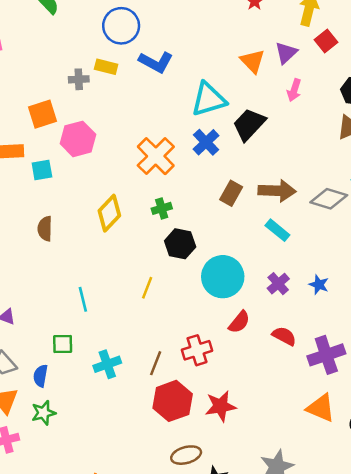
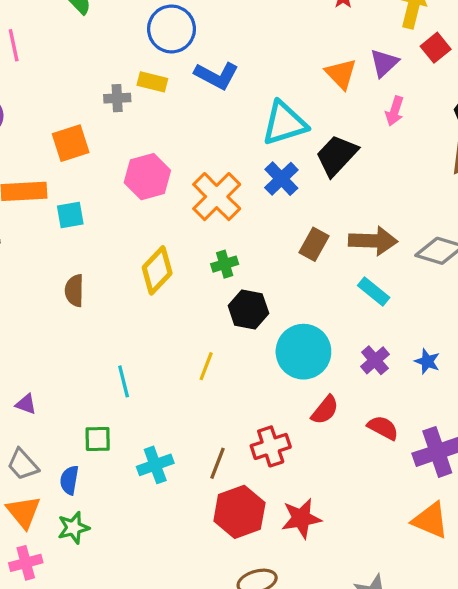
pink hexagon: (78, 139) -> (147, 177), moved

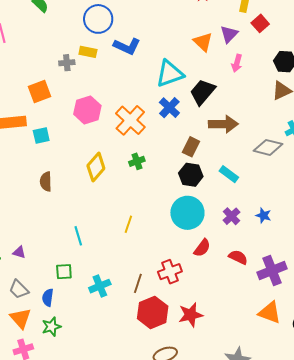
brown arrow: (373, 241) -> (223, 124), moved
black hexagon: (248, 309) -> (191, 175), moved

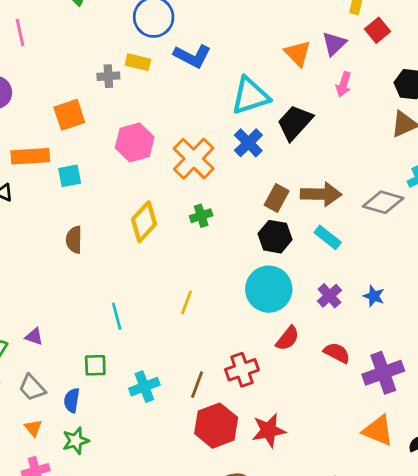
brown arrow: (223, 124) -> (321, 194), moved
orange triangle: (21, 318) -> (33, 428), size x0.6

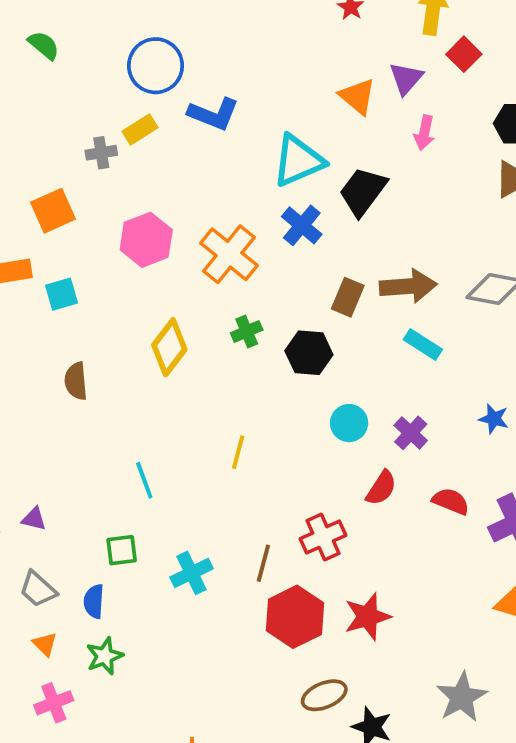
yellow rectangle: (138, 62) -> (140, 130), turned -40
black hexagon: (275, 237) -> (309, 353), moved
cyan circle: (269, 289) -> (349, 423), size x0.6
purple cross: (329, 296) -> (411, 433), moved

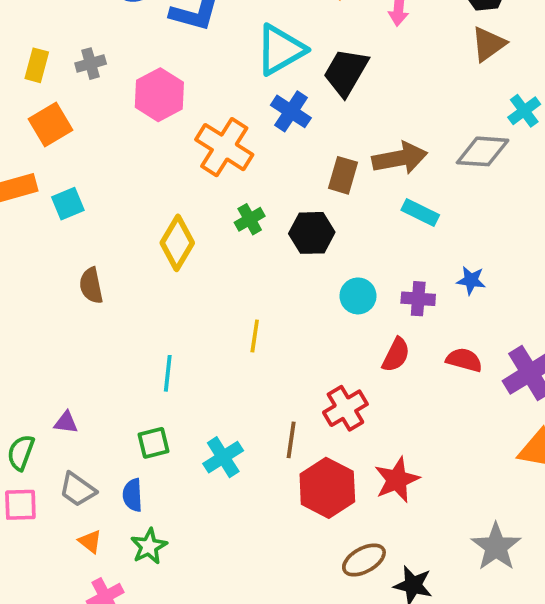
yellow rectangle: (140, 130) -> (37, 65), moved, turned -36
pink hexagon: (146, 240) -> (159, 95), moved
blue star: (494, 419) -> (471, 280), moved
purple cross: (411, 433) -> (418, 299), turned -32
cyan line: (144, 480) -> (168, 373), turned 33

